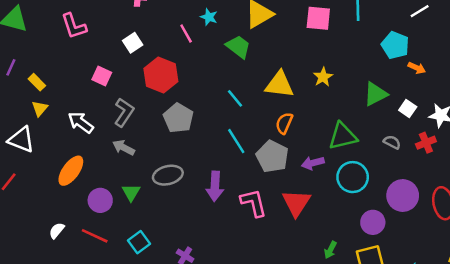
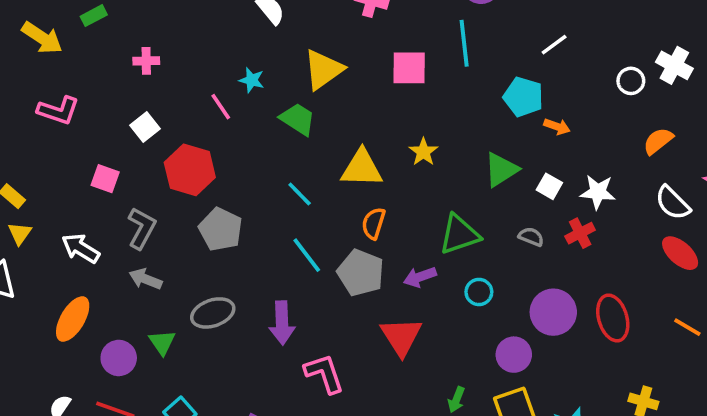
pink L-shape: (74, 26) -> (58, 110), turned -48
cyan circle: (353, 177) -> (479, 292), size x0.6
pink L-shape: (254, 203) -> (324, 373), moved

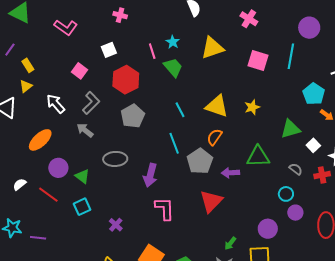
green trapezoid: (298, 119) -> (173, 67), moved
cyan circle: (479, 292) -> (286, 194), moved
purple circle: (553, 312) -> (295, 213), size x0.6
green triangle: (162, 342) -> (82, 176), moved, turned -35

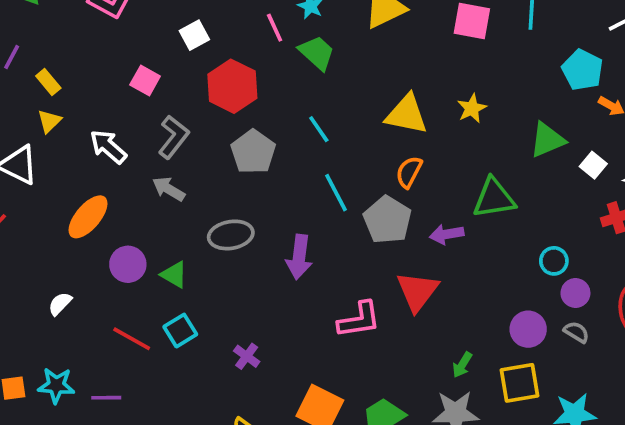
cyan line: (180, 110) -> (319, 129), moved
gray semicircle: (296, 169) -> (576, 332), moved
red line: (48, 195) -> (132, 339), moved
pink L-shape: (165, 209) -> (359, 320), moved, turned 90

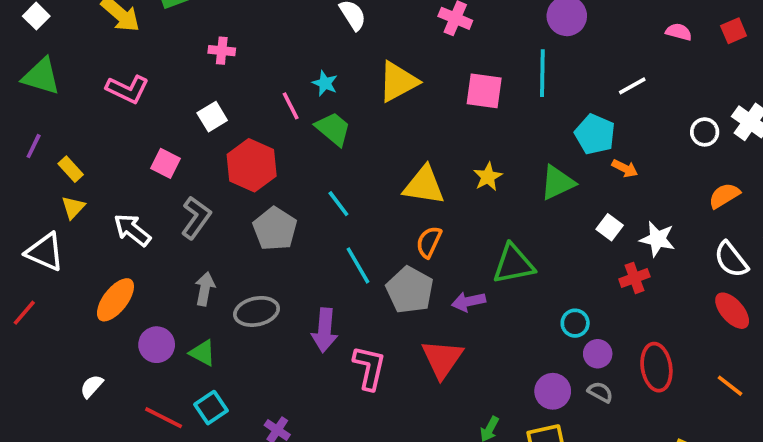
green triangle: (547, 140) -> (557, 183), moved
gray arrow: (169, 189) -> (205, 289), moved, turned 72
pink L-shape: (359, 320) -> (369, 368), moved, turned -66

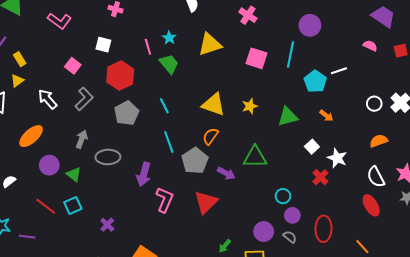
white square: (212, 117) -> (103, 45), turned 35
cyan pentagon: (595, 134) -> (315, 81), moved
red cross: (634, 278) -> (320, 177), turned -35
purple arrow: (469, 302) -> (226, 173), turned -150

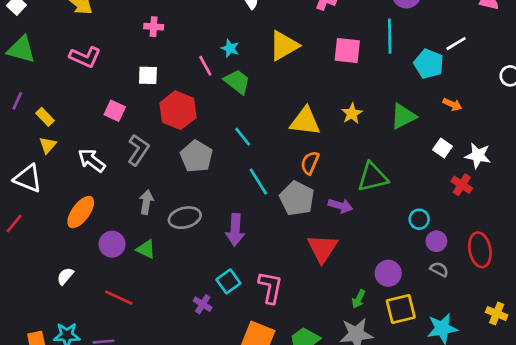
pink L-shape: (165, 200) -> (270, 287), moved
cyan square: (73, 205) -> (228, 281), moved
purple circle: (264, 232) -> (388, 273), moved

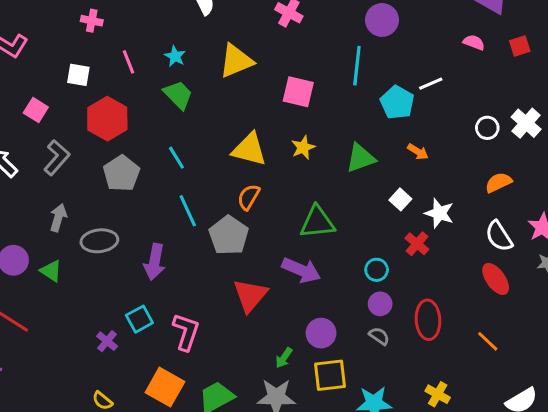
pink square: (347, 50) -> (298, 92), moved
pink line: (205, 66) -> (129, 62), moved
purple arrow: (340, 206) -> (301, 270), moved, size x1.4
cyan circle: (419, 219) -> (377, 270), moved

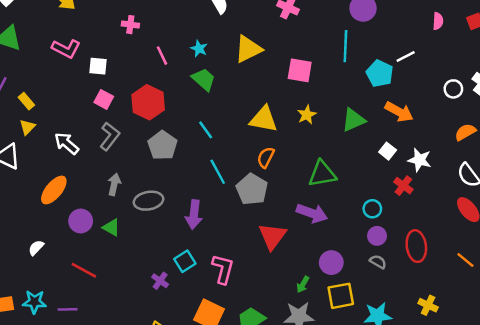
pink semicircle: (474, 42) -> (438, 21), turned 77
white square: (78, 75) -> (98, 66), moved
pink square: (36, 110) -> (104, 99), moved
orange arrow: (418, 152) -> (399, 112), size x1.6

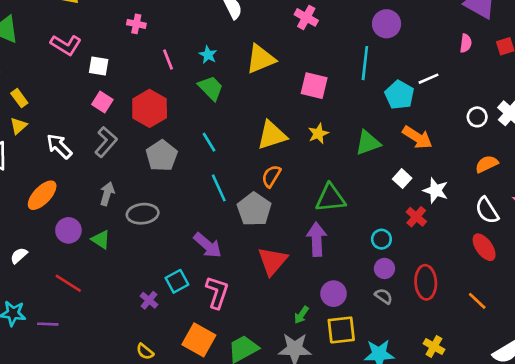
yellow triangle: (264, 119) -> (272, 135), turned -32
purple arrow: (312, 213) -> (317, 239), turned -116
purple arrow: (194, 215) -> (208, 245), moved, turned -60

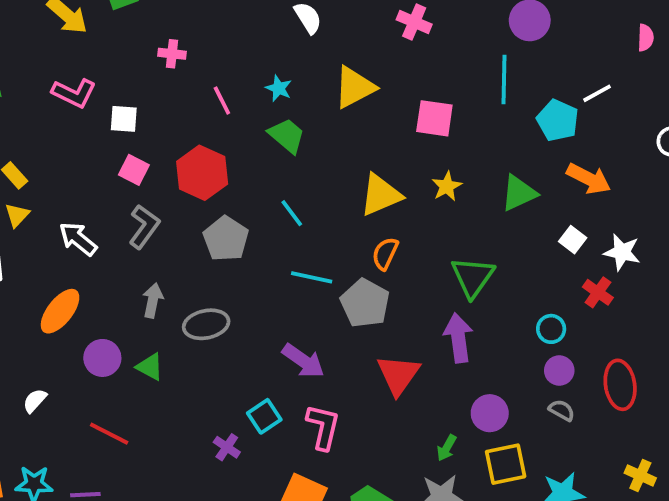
cyan line: (219, 188) -> (312, 277), turned -48
green triangle: (330, 198) -> (473, 277), turned -44

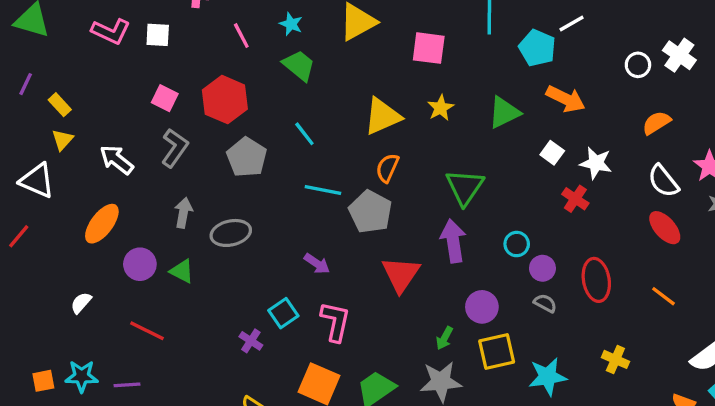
white square: (124, 119) -> (158, 35), moved
cyan circle: (551, 329) -> (517, 244), moved
purple arrow: (303, 361) -> (317, 264), size x0.7

